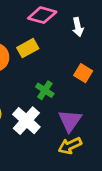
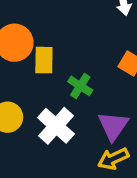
yellow rectangle: (28, 48) -> (44, 60), moved, turned -60

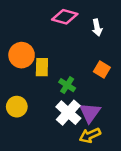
white cross: (56, 126) -> (68, 113), moved

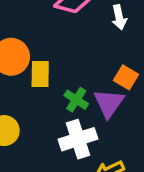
white cross: (68, 113) -> (78, 139), turned 30
purple triangle: (90, 113) -> (109, 103), moved

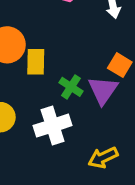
white cross: (78, 139) -> (53, 126), moved

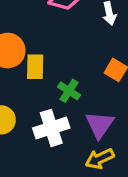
purple triangle: (103, 90) -> (100, 125), moved

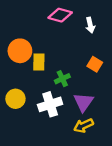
green cross: (69, 91) -> (62, 79), turned 32

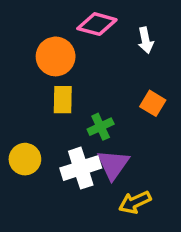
orange circle: (20, 51) -> (56, 56), moved
purple triangle: (84, 102) -> (113, 164), moved

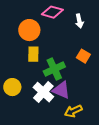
green cross: (101, 127) -> (54, 69), size x1.5
purple triangle: (113, 164) -> (61, 90), turned -42
white cross: (81, 168) -> (43, 92), turned -30

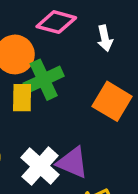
orange square: (83, 56) -> (112, 101), size x1.5
green cross: (54, 69) -> (44, 80), moved

